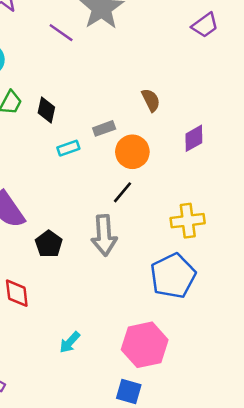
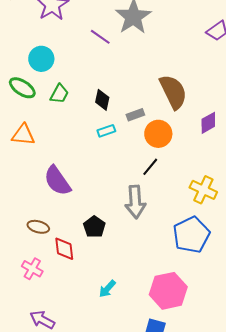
brown semicircle: (151, 100) -> (173, 92), size x1.8
black diamond: (46, 110) -> (102, 100), moved
yellow cross: (188, 221) -> (203, 190), turned 32
black pentagon: (49, 244) -> (94, 227), moved

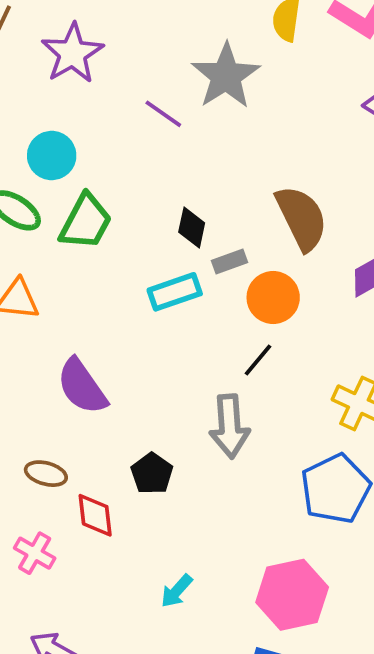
green trapezoid: (59, 94) -> (86, 222), size x1.5
black diamond: (102, 100) -> (192, 227), moved
cyan rectangle: (106, 131) -> (175, 292), size x1.5

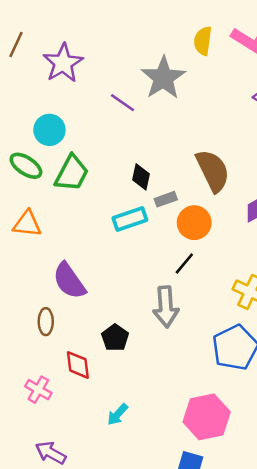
brown ellipse: (46, 474) -> (46, 322), moved, turned 75
cyan arrow: (177, 591) -> (117, 414), moved

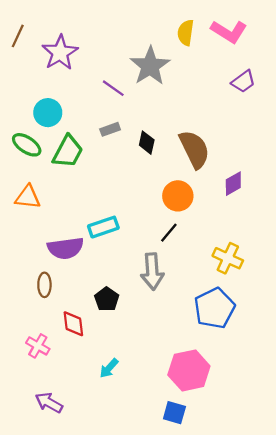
black diamond: (141, 177) -> (147, 143), moved
gray rectangle: (166, 199) -> (110, 129), moved
cyan rectangle: (130, 219) -> (103, 227), moved
purple semicircle: (69, 281) -> (66, 248), turned -63

